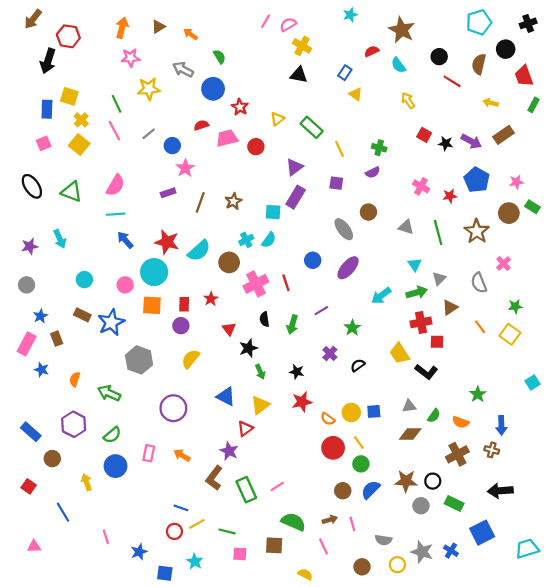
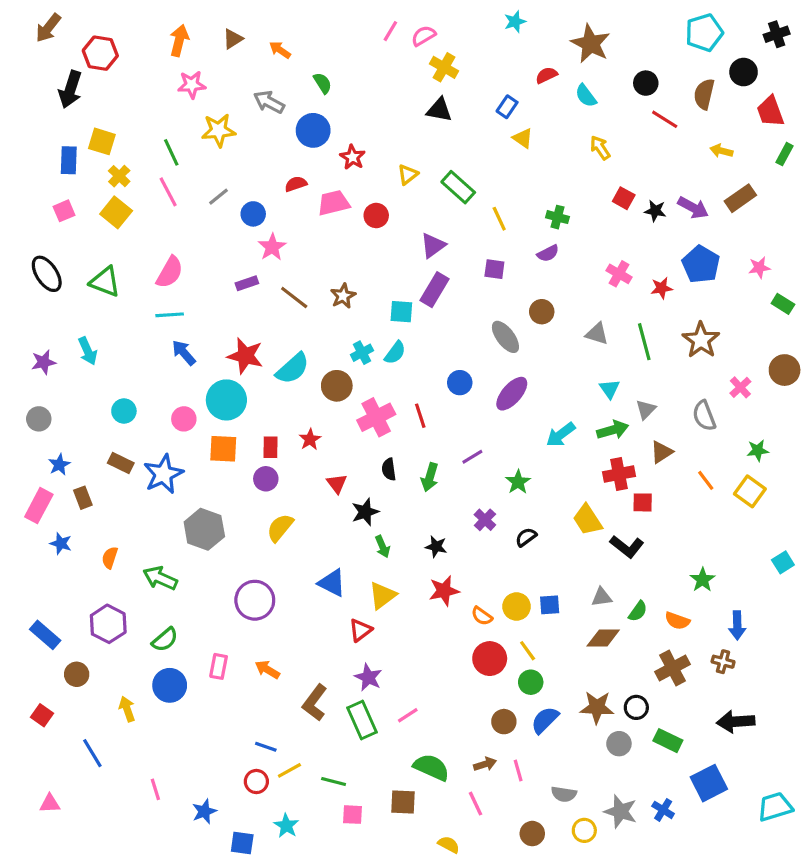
brown line: (200, 202) -> (294, 297), turned -72
brown circle: (509, 213) -> (785, 370), moved
purple star: (229, 451) -> (368, 677), moved

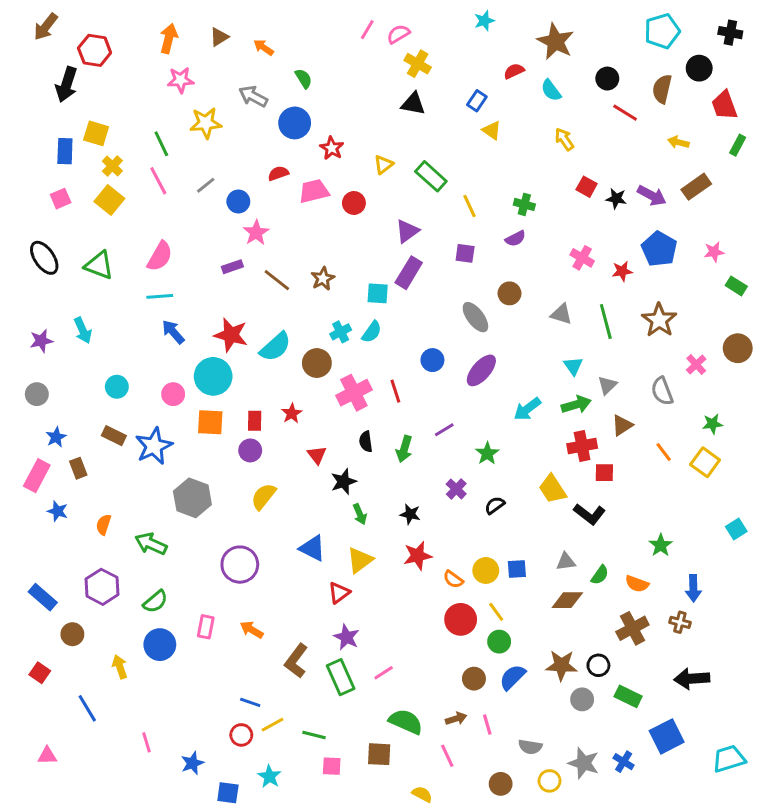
black cross: (777, 34) -> (730, 33), turned 30

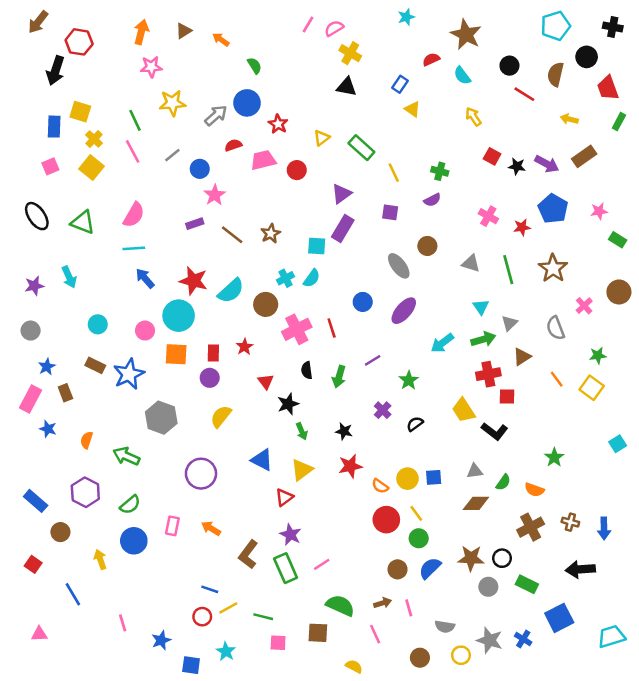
gray arrow: (253, 96) -> (216, 115), moved, turned 110
blue arrow: (693, 588) -> (604, 528), moved

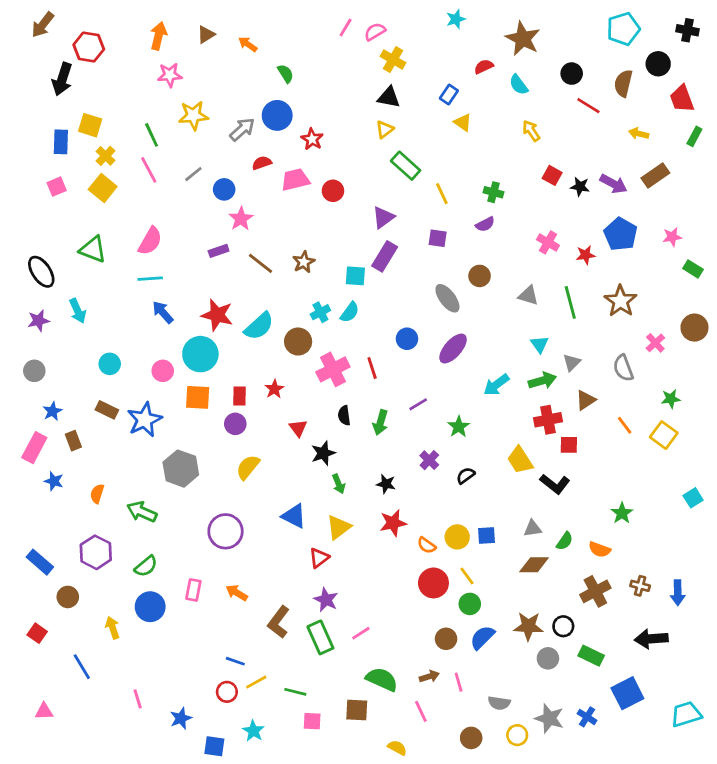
yellow triangle: (322, 138) -> (385, 129), moved
black ellipse: (37, 216) -> (41, 272), moved

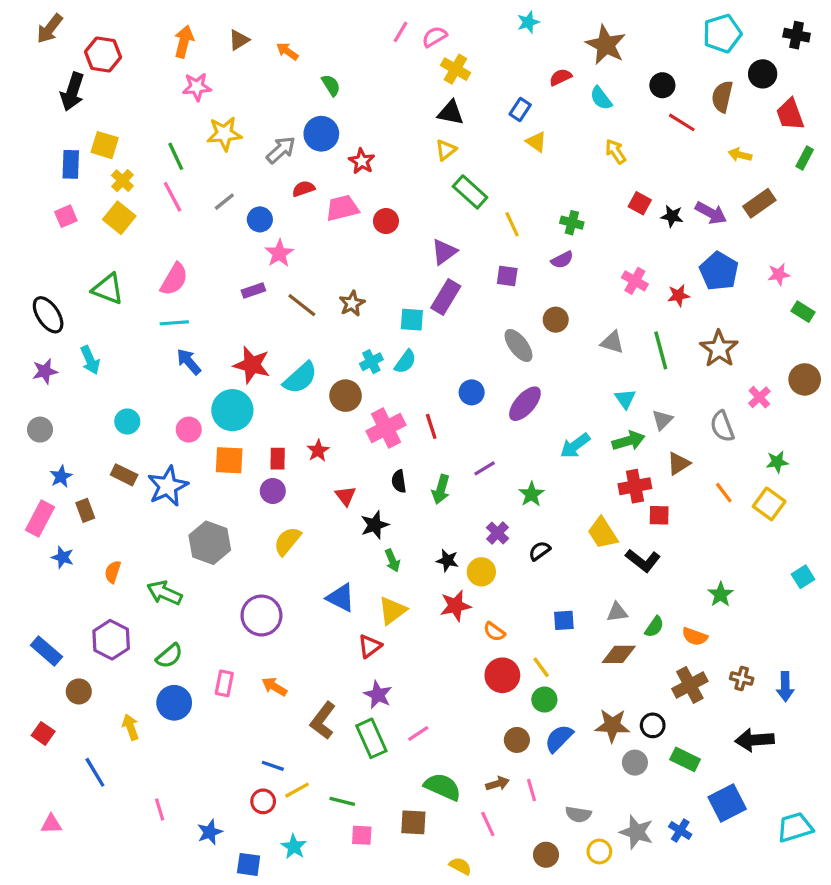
yellow circle: (457, 537) -> (481, 572), moved

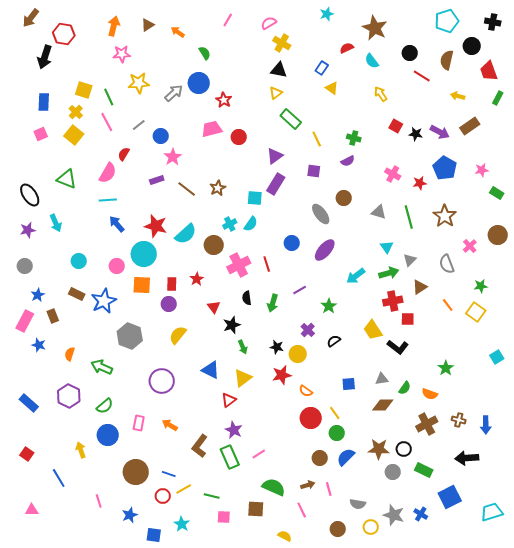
pink line: (400, 32) -> (228, 20), moved
yellow square: (105, 145) -> (84, 90), moved
red semicircle: (304, 189) -> (124, 154), moved, turned -40
brown circle: (79, 691) -> (136, 472), moved, size x1.6

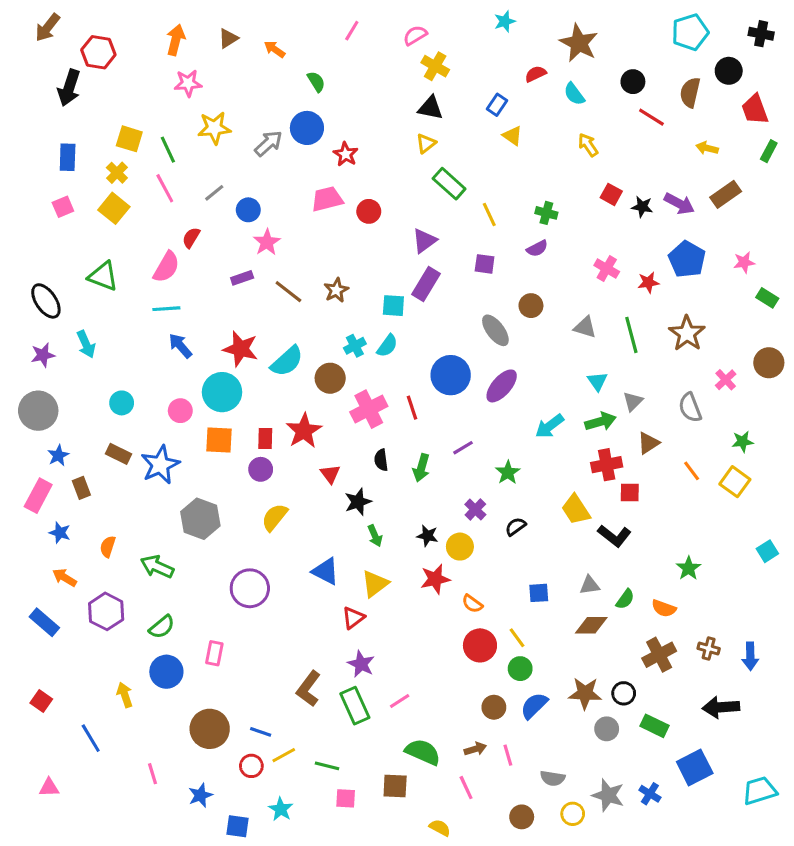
blue circle: (292, 243) -> (451, 375), size x1.6
gray circle: (25, 266) -> (38, 411), size x1.6
red star: (197, 279) -> (304, 431), size x1.6
orange arrow: (170, 425) -> (64, 577), moved

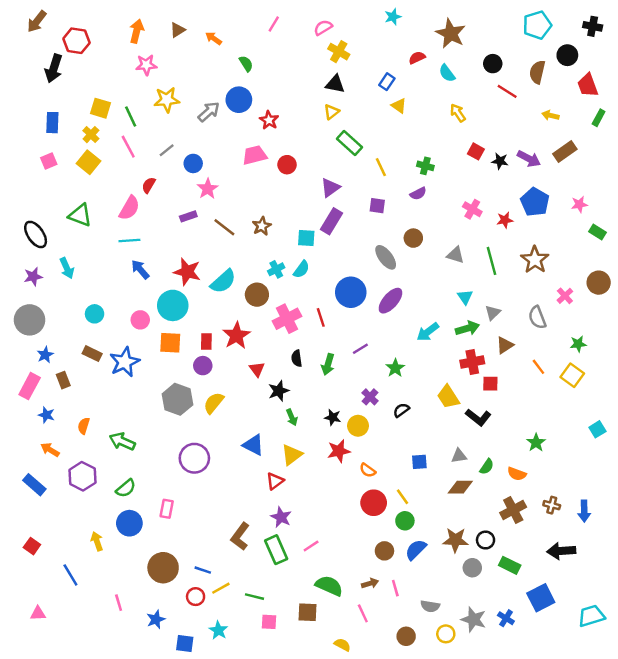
gray hexagon: (200, 519) -> (178, 399), moved

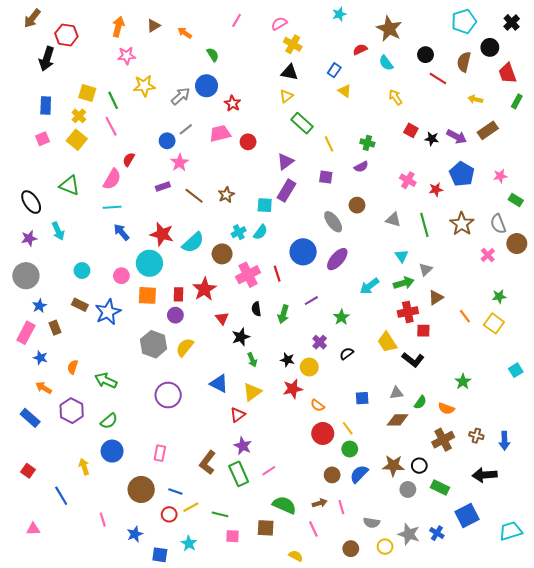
black cross: (593, 26) -> (512, 22), turned 35
gray line: (167, 150) -> (186, 129), moved
gray semicircle: (537, 317) -> (498, 224), moved
pink rectangle: (167, 509) -> (160, 453), moved

